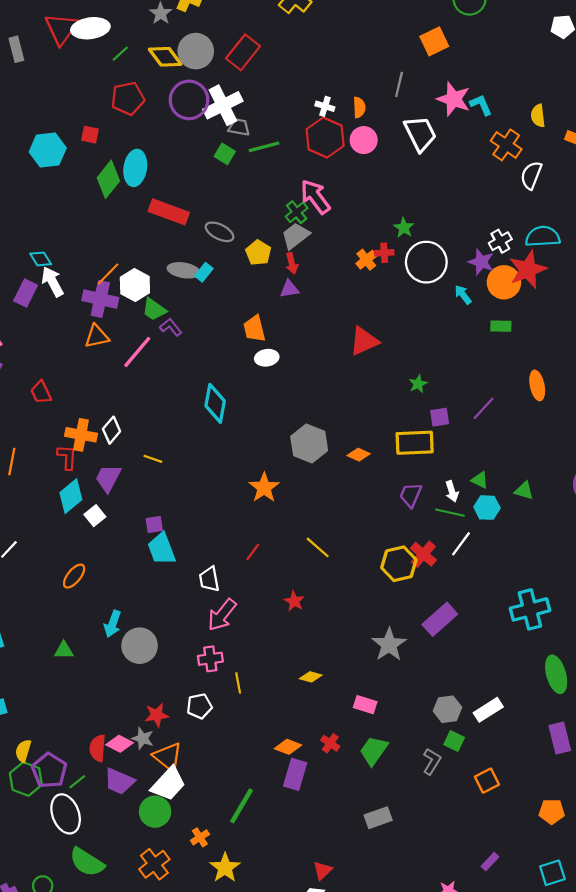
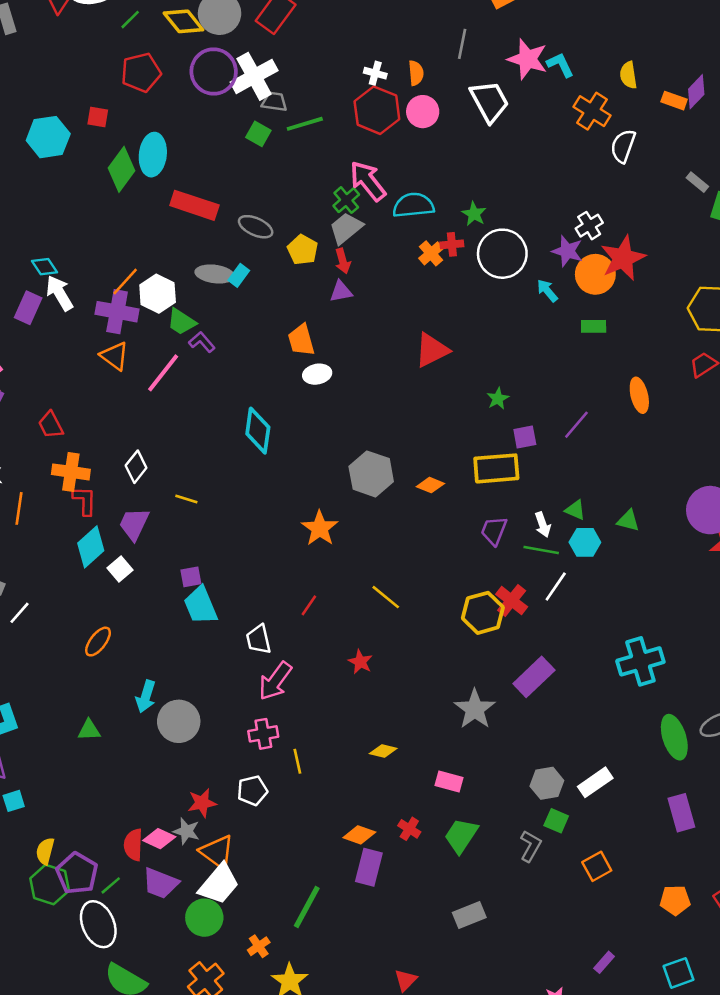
cyan semicircle: (543, 237) -> (413, 205), moved
orange triangle: (97, 336) -> (114, 356), turned 50
orange cross: (81, 435) -> (71, 472), moved

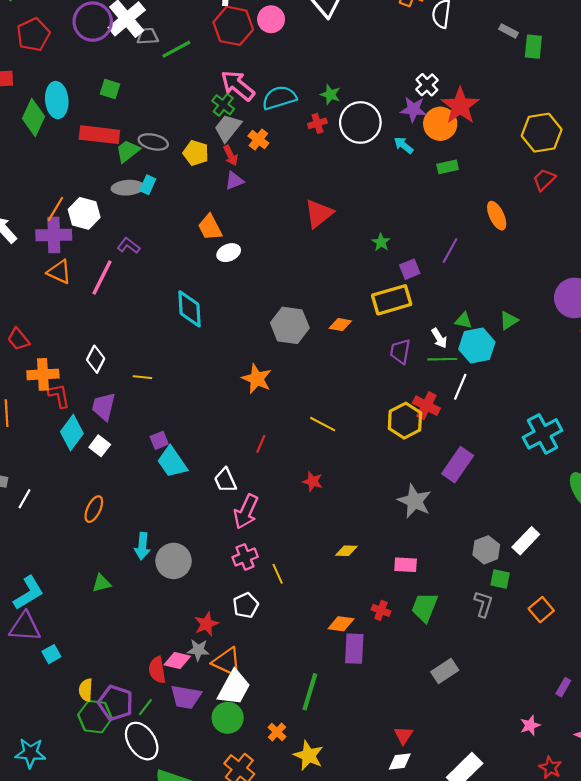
green square: (258, 134) -> (110, 89), moved
orange cross: (431, 253) -> (258, 140), moved
green trapezoid: (181, 322) -> (128, 151), moved, turned 120
green triangle: (628, 521) -> (509, 320), turned -36
cyan hexagon: (585, 542) -> (477, 346), size x1.4

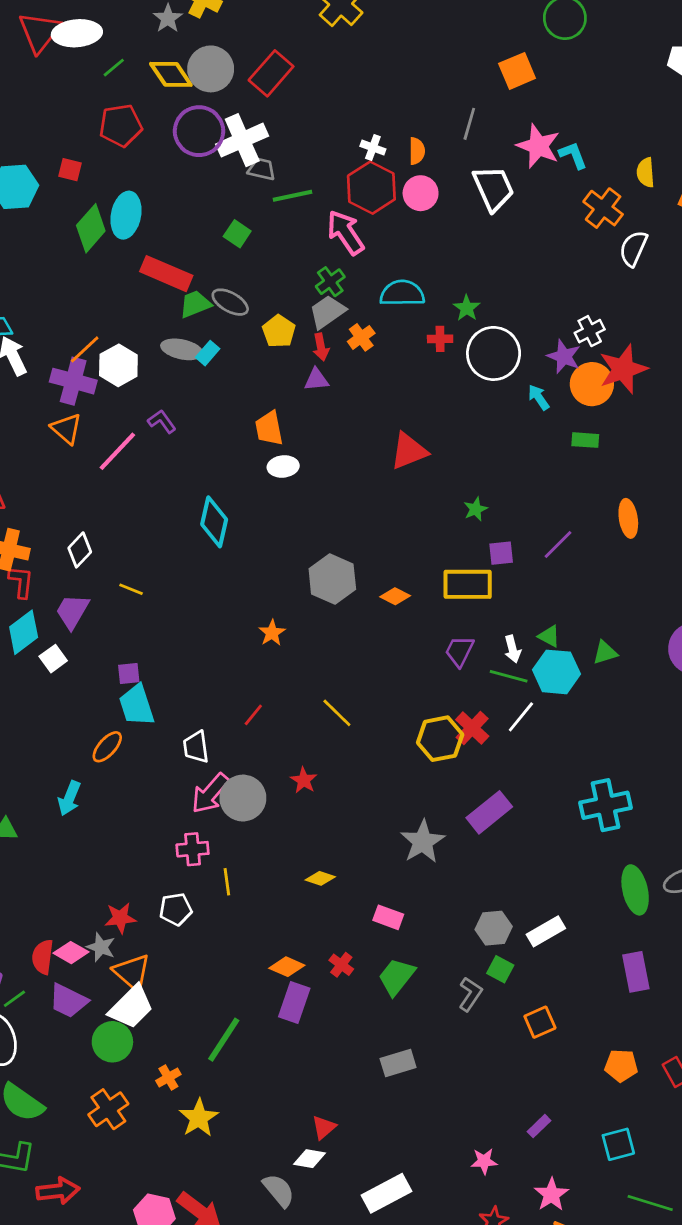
pink arrow: (238, 85) -> (346, 232), moved
green square: (110, 89) -> (237, 234), moved
orange star: (257, 379) -> (272, 633), size x0.7
orange ellipse: (94, 509) -> (107, 747), moved
gray circle: (174, 561) -> (243, 798), moved

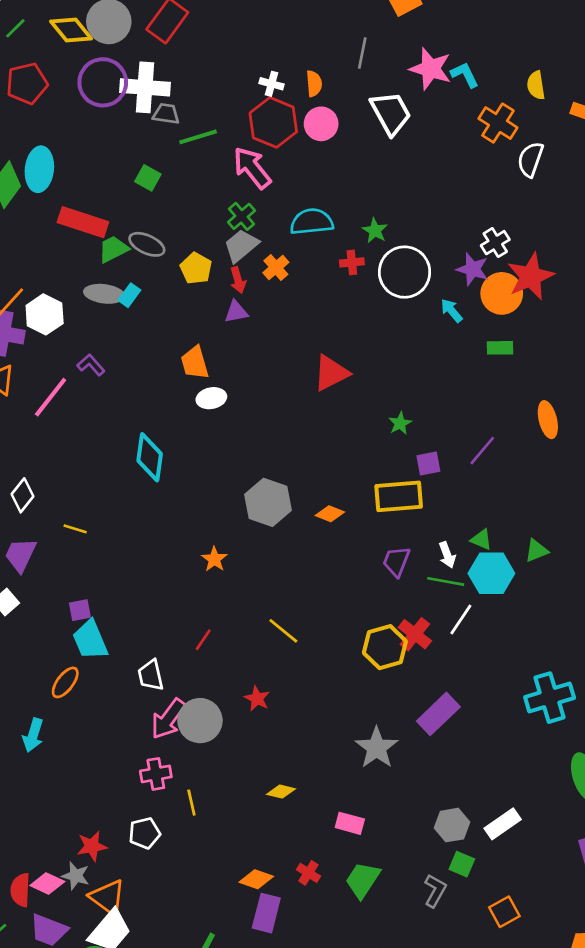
white cross: (242, 140) -> (145, 87), turned 33

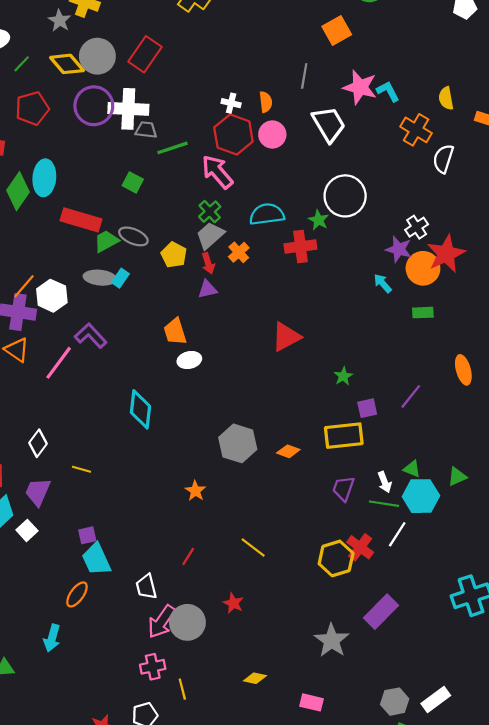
red cross: (352, 262) -> (300, 247), size x1.6
white circle: (405, 272) -> (345, 196), moved
purple L-shape: (91, 365) -> (91, 336), size x1.4

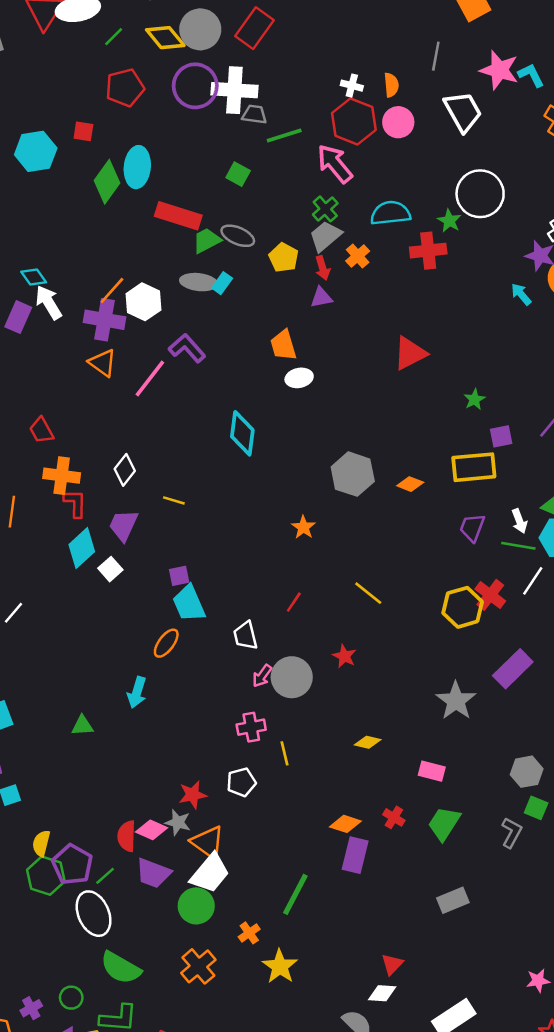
pink arrow: (162, 622) -> (262, 676), size x0.6

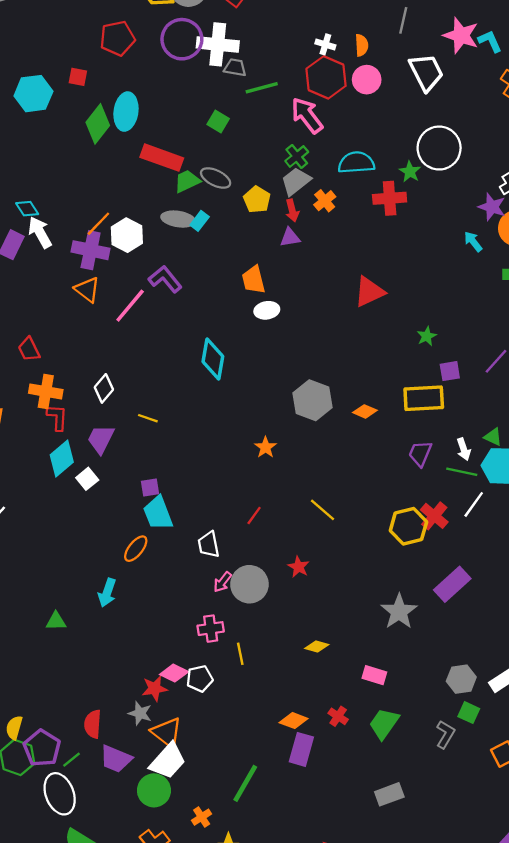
pink diamond: (152, 830) -> (174, 673), moved

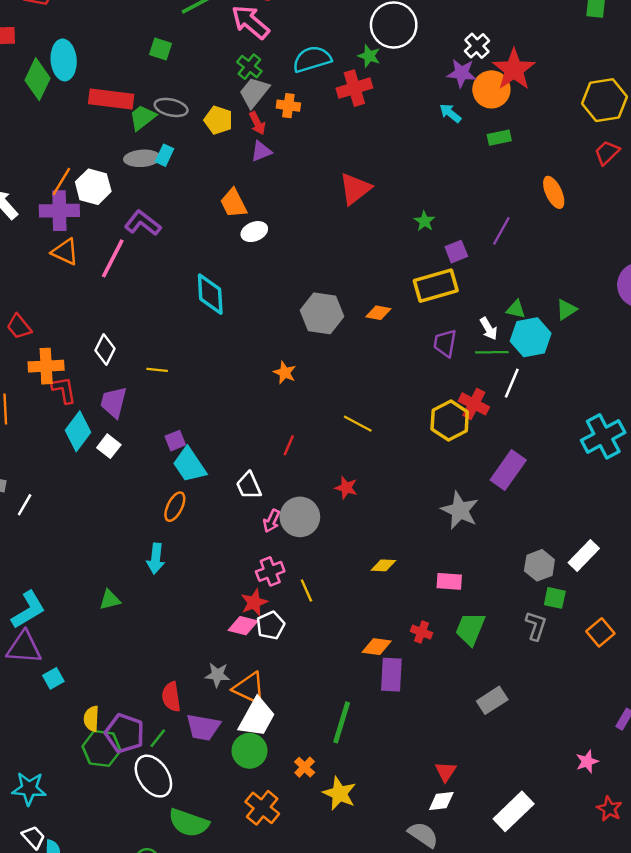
orange cross: (325, 201) -> (288, 106), turned -30
red star: (155, 688) -> (254, 602), moved

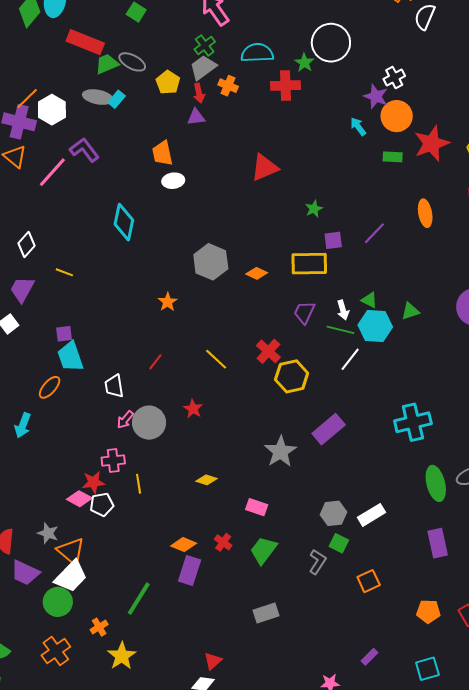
red star: (514, 70) -> (432, 143), moved
red cross: (474, 404) -> (268, 351), moved

